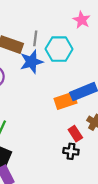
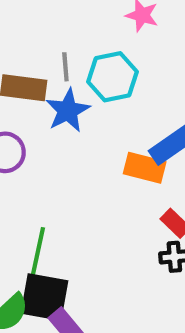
orange rectangle: (65, 101) -> (145, 168), turned 45

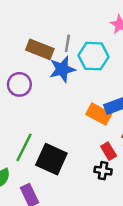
black square: (45, 297) -> (51, 159), moved

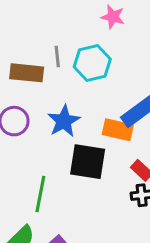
blue star: (62, 69) -> (64, 121), moved
black square: (51, 159) -> (88, 162), moved

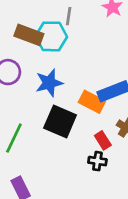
gray line: (57, 57) -> (69, 16), moved
cyan hexagon: (92, 63) -> (51, 36), moved

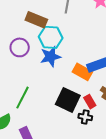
cyan hexagon: (51, 36) -> (51, 37), moved
black square: (60, 122) -> (68, 100), moved

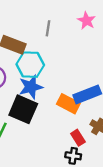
black square: (68, 100) -> (23, 109), moved

